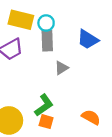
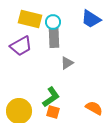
blue trapezoid: (88, 39) -> (91, 19), moved

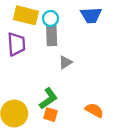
blue trapezoid: (91, 19) -> (91, 15), turned -35
purple trapezoid: (21, 46) -> (16, 44), turned -65

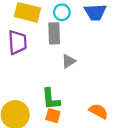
cyan circle: (51, 18) -> (62, 12), moved
green L-shape: (48, 99) -> (51, 99), turned 120

